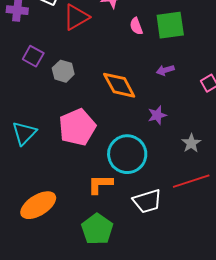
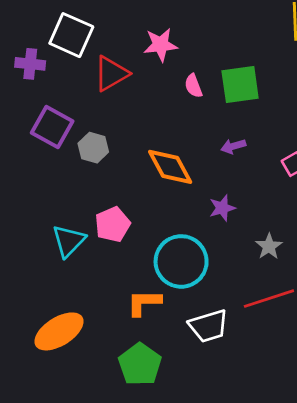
purple square: (33, 56) -> (52, 127), size x1.4
pink pentagon: (77, 127) -> (112, 224), size x0.7
cyan triangle: (24, 133) -> (69, 241), moved

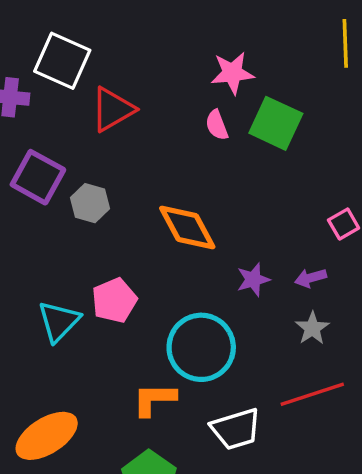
pink star: (161, 45) -> (232, 73), moved
green square: (240, 84) -> (276, 123), turned 33
purple arrow: (233, 146) -> (311, 278), moved

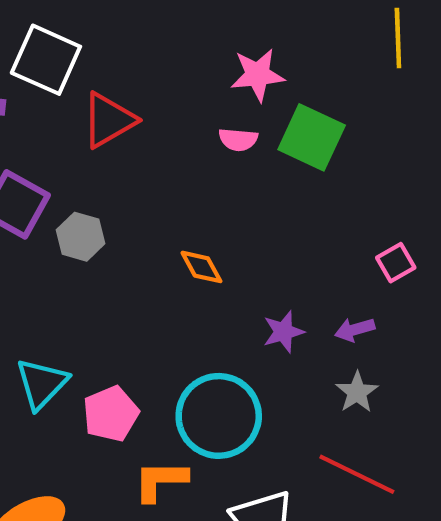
pink semicircle: (217, 125) -> (238, 140), turned -64
orange diamond: (187, 228) -> (201, 267), size x0.6
pink pentagon: (114, 300) -> (111, 414), moved
red line: (312, 394) -> (357, 474), turned 44

